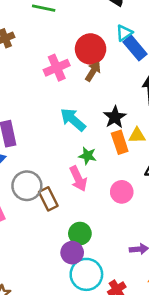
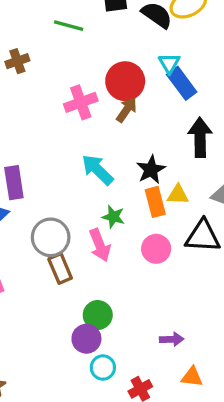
cyan triangle: (124, 33) -> (169, 63), turned -30
gray circle: (27, 186) -> (51, 237), moved
pink circle: (122, 192) -> (156, 249), moved
cyan circle: (86, 274) -> (103, 367), size x0.6

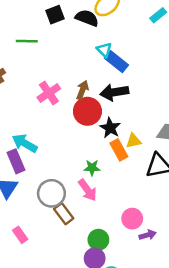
red circle: (125, 81) -> (87, 111), moved
black arrow: (200, 137) -> (114, 92), moved, turned -84
cyan arrow: (97, 170) -> (25, 143), moved
pink circle: (156, 249) -> (132, 219), moved
purple arrow: (172, 339) -> (148, 235), moved

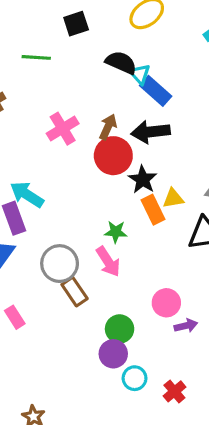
black semicircle: (87, 18) -> (121, 63), moved

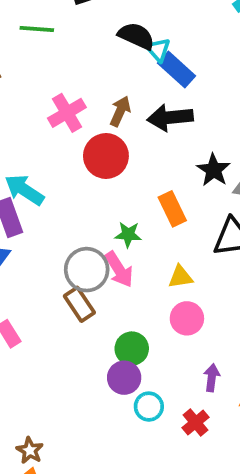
red circle: (113, 156) -> (106, 156), moved
black star: (143, 179) -> (214, 170), moved
yellow triangle: (173, 198) -> (180, 277), moved
gray circle: (60, 264) -> (87, 270), moved
purple arrow: (186, 326) -> (212, 378), moved, turned -70

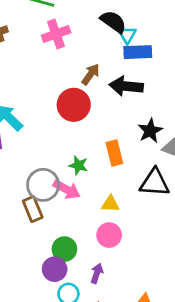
blue rectangle: (177, 70) -> (138, 52), turned -56
pink cross: (67, 113) -> (56, 34), moved
pink arrow: (119, 269) -> (67, 189), turned -40
purple arrow: (212, 378) -> (97, 273), moved

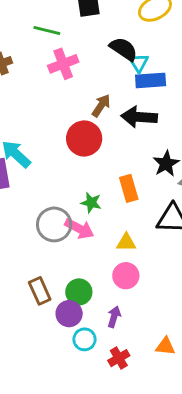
brown rectangle: (33, 209) -> (40, 291), moved

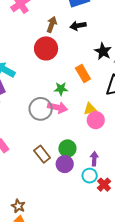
black arrow: (139, 117) -> (78, 26), size x0.7
pink circle: (126, 276) -> (96, 120), moved
cyan circle: (85, 339) -> (90, 176), moved

